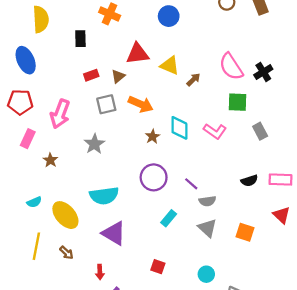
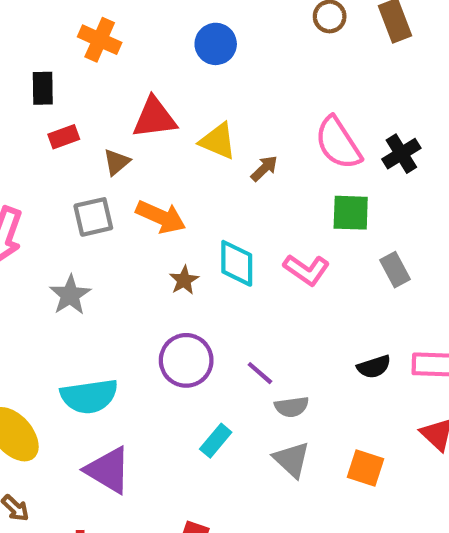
red rectangle: (91, 75) -> (64, 137), moved

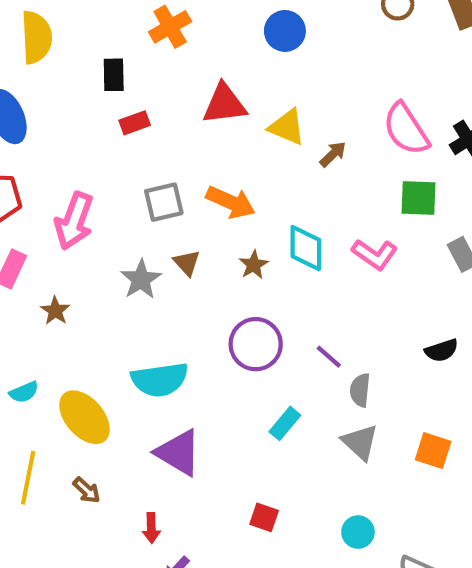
orange cross: (100, 40) -> (170, 27), turned 36
brown triangle: (117, 162) -> (187, 263), moved, turned -32
gray semicircle: (292, 407) -> (360, 390), turned 104

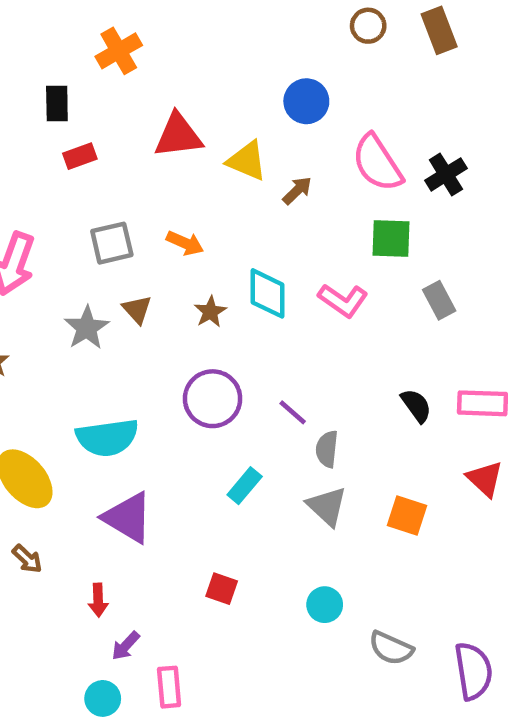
blue circle: (285, 31) -> (306, 101), moved
orange arrow: (231, 202) -> (185, 243), size x0.7
black semicircle: (441, 350) -> (416, 406), turned -108

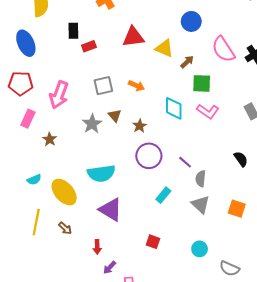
black rectangle: (57, 104) -> (73, 31), moved
green square: (391, 239) -> (202, 83), moved
brown star: (210, 312) -> (140, 126), moved

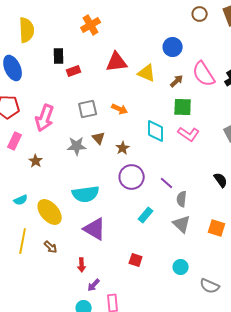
brown arrow: (187, 62) -> (177, 81), moved
gray star: (92, 124) -> (77, 146), turned 30

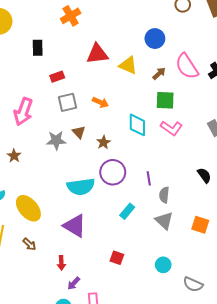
red rectangle: (74, 71) -> (57, 77), moved
purple line: (167, 183) -> (149, 178), turned 40
cyan semicircle: (86, 194) -> (81, 187), moved

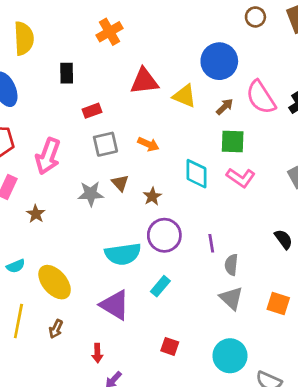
blue circle: (155, 39) -> (219, 61), size x1.4
cyan rectangle: (127, 211) -> (160, 286), moved
brown arrow: (29, 244) -> (56, 329), turned 72
cyan circle: (163, 265) -> (230, 356), size x1.6

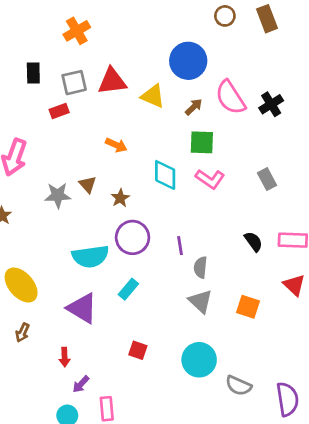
gray square: (105, 144) -> (74, 83), moved

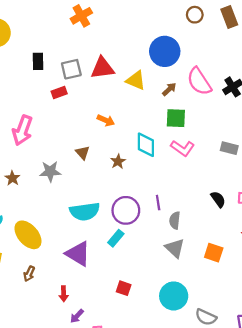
orange cross: (77, 31) -> (81, 16), moved
gray rectangle: (267, 179) -> (229, 148), turned -48
gray star: (58, 195) -> (50, 171), moved
brown star: (120, 198) -> (118, 161), moved
purple circle: (133, 237) -> (126, 210), moved

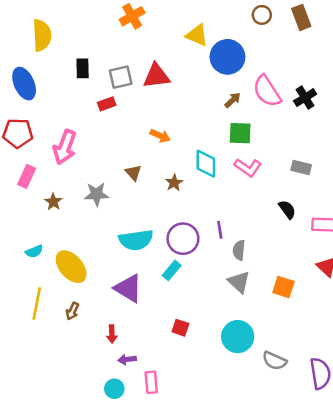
yellow triangle: (136, 80) -> (197, 35), moved
black semicircle: (218, 199) -> (287, 209), moved
purple arrow: (77, 316) -> (127, 359), turned 40

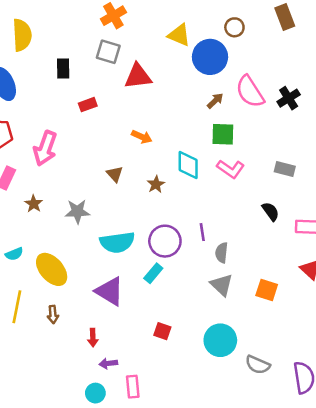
brown circle: (262, 15) -> (234, 27), moved
gray square: (121, 77) -> (108, 52), moved, turned 30
gray star: (97, 194) -> (77, 211), moved
brown arrow: (72, 311) -> (53, 314), turned -30

